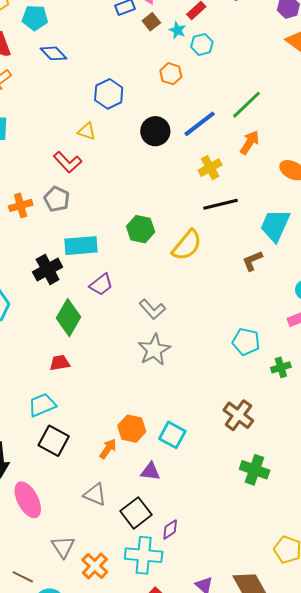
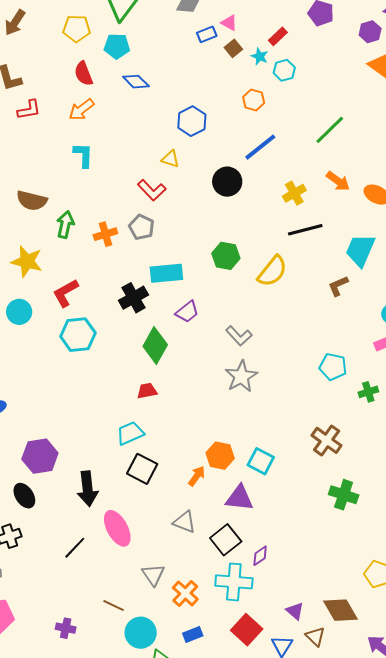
blue line: (200, 124) -> (260, 147), moved
black circle: (155, 131) -> (227, 182), moved
orange arrow: (250, 142) -> (338, 181), moved, turned 95
purple triangle: (150, 471) -> (239, 498), size x1.4

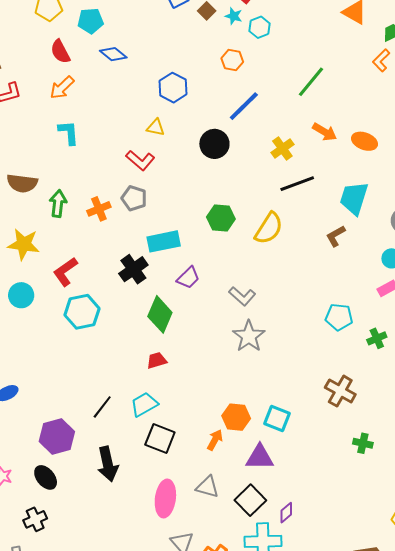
green cross: (344, 495) -> (363, 443), size x0.7
pink ellipse: (117, 528) -> (165, 498), moved, turned 42
black line: (75, 548) -> (102, 407), moved

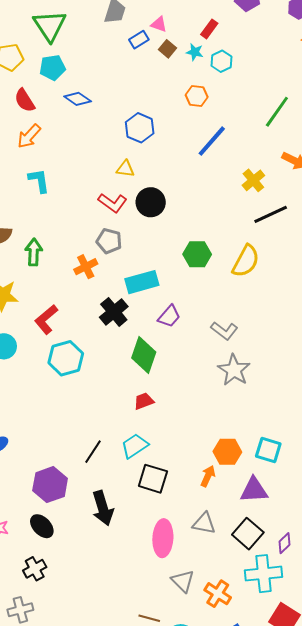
black circle: (214, 144) -> (151, 202), moved
orange cross: (99, 209) -> (86, 267), moved

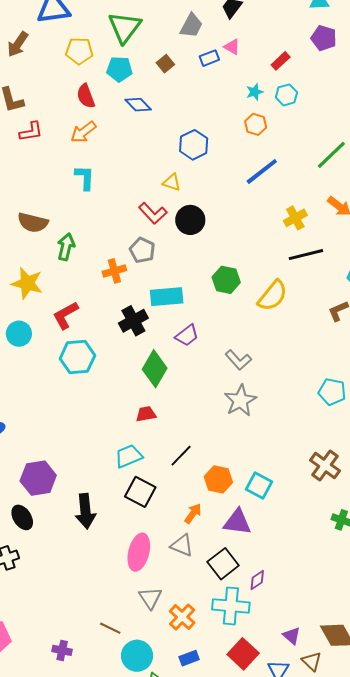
brown square: (167, 49) -> (165, 64), moved
cyan star: (195, 52) -> (255, 92), moved, turned 30
black line: (93, 452) -> (181, 456), moved
orange arrow: (208, 476) -> (193, 514), moved

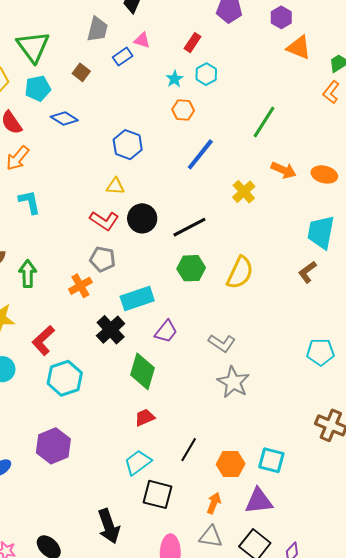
black line: (306, 255) -> (189, 227), moved
purple hexagon: (38, 478) -> (53, 446), moved

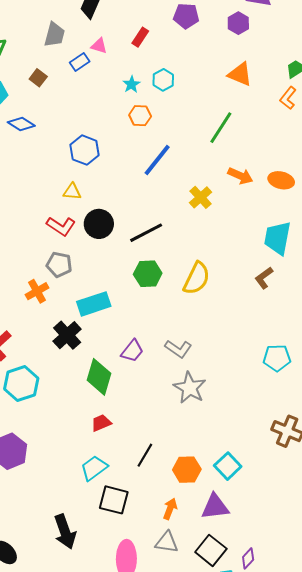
red rectangle: (193, 43) -> (140, 37), moved
orange triangle: (299, 48) -> (240, 74), moved
purple trapezoid: (166, 331) -> (132, 351), moved
cyan square: (271, 460) -> (228, 466), turned 32

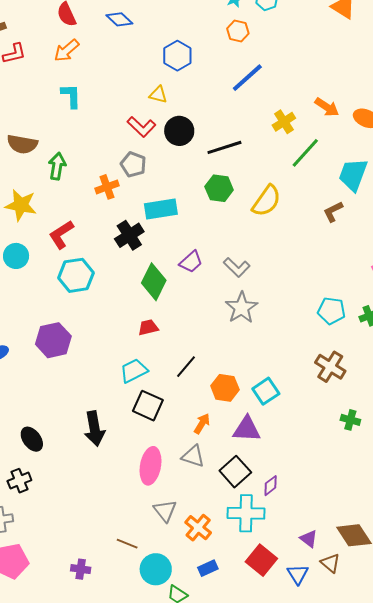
green line: (221, 128) -> (305, 153), moved
cyan pentagon: (277, 358) -> (331, 311), moved

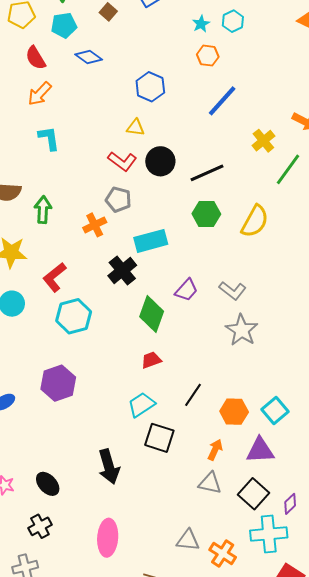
pink ellipse: (151, 466) -> (108, 538), moved
gray triangle: (165, 511) -> (188, 540), turned -40

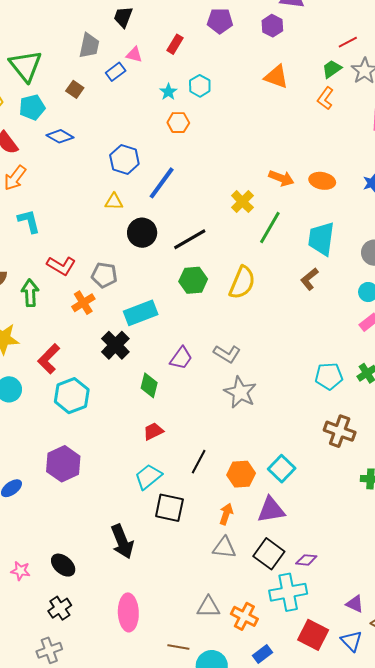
blue line: (222, 101) -> (162, 183), moved
red L-shape: (122, 161) -> (61, 266), moved
green diamond: (152, 314) -> (149, 385), size x0.7
purple diamond: (290, 504) -> (306, 560), turned 55

